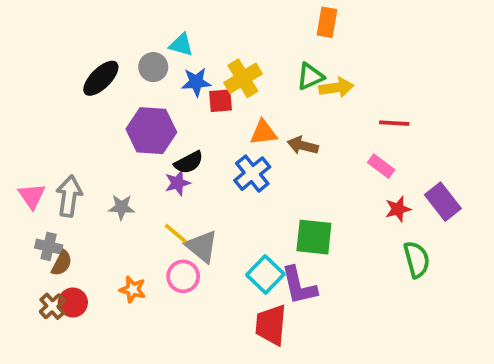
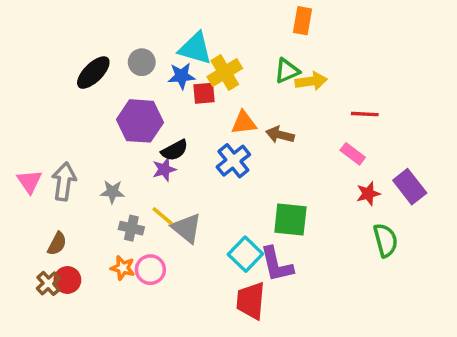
cyan triangle: (181, 45) -> (195, 48), moved, size x1.5
gray cross: (49, 246) -> (131, 228), moved
pink circle: (183, 276) -> (150, 270), moved

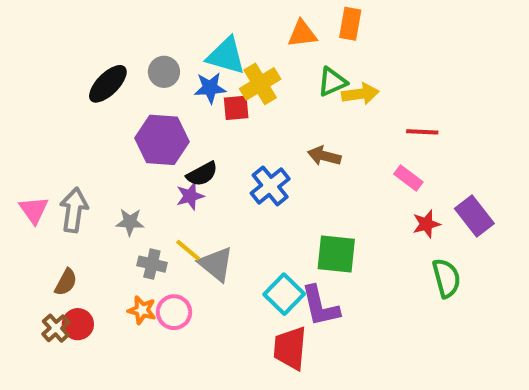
orange triangle: (244, 123) -> (302, 34), moved

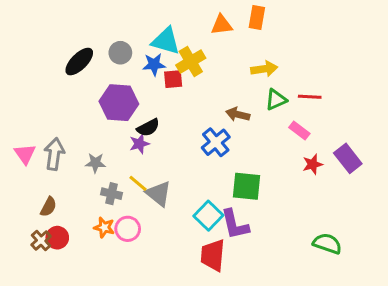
green triangle: (332, 82) -> (276, 100), moved
blue cross: (270, 186) -> (216, 142), moved
green semicircle: (446, 278) -> (327, 244), moved, turned -56

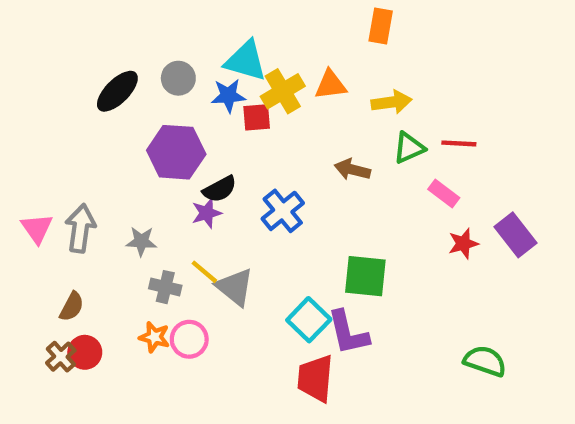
orange triangle: (222, 25) -> (331, 85), moved
blue cross: (216, 142) -> (283, 211), moved

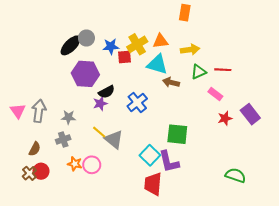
cyan triangle: (246, 61) -> (157, 64), moved
black ellipse: (117, 91) -> (71, 45), moved
gray cross: (165, 287) -> (63, 139), moved, turned -32

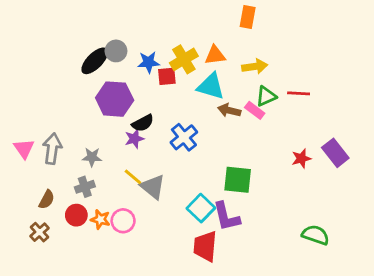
pink rectangle: (215, 94) -> (255, 110), moved
red circle: (41, 171) -> (76, 215), moved

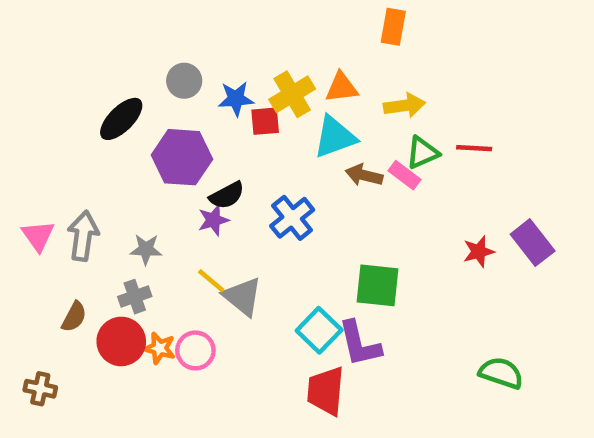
black ellipse: (95, 61) -> (121, 119), moved
cyan triangle: (211, 86) -> (335, 137), turned -36
red circle: (76, 215) -> (121, 341), size x1.4
brown cross: (40, 232) -> (40, 389), moved, turned -36

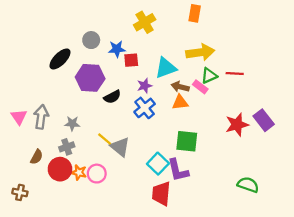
orange triangle: (342, 87) -> (180, 102), moved
yellow cross: (292, 94) -> (145, 22), moved
yellow arrow: (404, 105) -> (200, 52), size x1.4
purple star: (213, 220) -> (145, 86), moved
red star: (479, 252) -> (237, 125), size x1.5

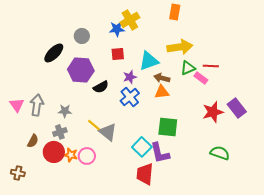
blue star: (117, 49) -> (117, 29), moved
pink rectangle: (200, 87) -> (201, 78), moved
green semicircle: (248, 185) -> (220, 153), moved

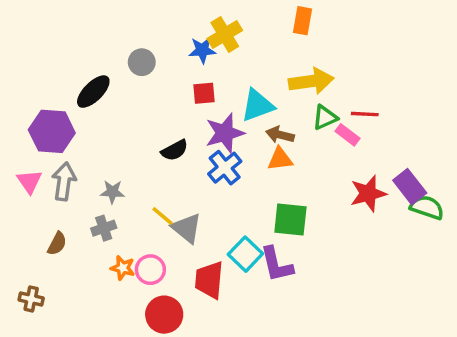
purple hexagon: (81, 70) -> (52, 131), moved
purple star: (130, 77) -> (225, 133), size x1.6
red circle: (54, 152) -> (164, 315), moved
green semicircle: (220, 153) -> (427, 207), moved
red trapezoid: (145, 174) -> (209, 280), moved

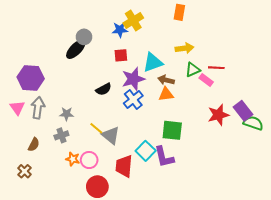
yellow arrow: (311, 81) -> (185, 48), size x0.7
black ellipse: (93, 92) -> (76, 49), moved
brown cross: (31, 299) -> (25, 171), moved, turned 32

